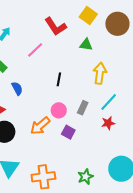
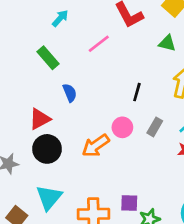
black line: (59, 79) -> (137, 92), moved
purple square: (68, 132) -> (129, 203), moved, turned -32

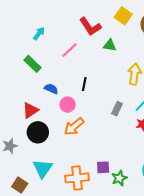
green triangle: (167, 43) -> (110, 45), moved
black line: (137, 92) -> (84, 84), moved
blue semicircle: (70, 93) -> (51, 89), turned -40
pink circle: (122, 127) -> (68, 105), moved

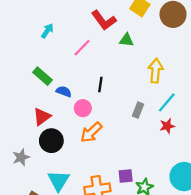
green rectangle: (32, 64) -> (42, 76), moved

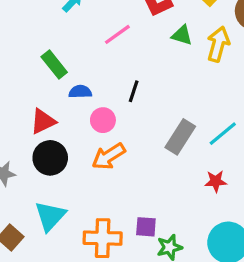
yellow arrow: (156, 71) -> (218, 44), moved
blue semicircle: (64, 92) -> (80, 92), turned -32
gray rectangle: (138, 110) -> (180, 137), size x1.5
red star: (167, 126) -> (216, 181), moved

